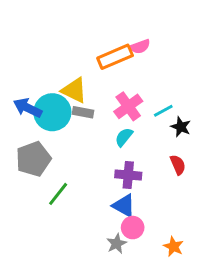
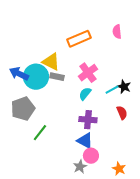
pink semicircle: (140, 47) -> (117, 32), moved, turned 104
cyan line: (163, 111) -> (112, 90), moved

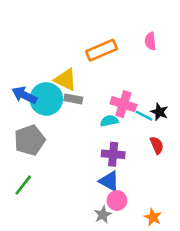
pink cross: (88, 73) -> (123, 104), moved, turned -36
cyan line: (112, 90) -> (144, 116), turned 56
cyan semicircle: (85, 94) -> (109, 121), turned 40
green line: (40, 133) -> (23, 185), moved

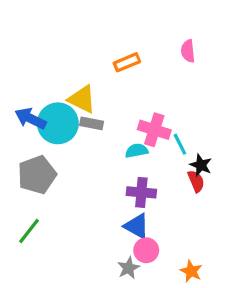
orange rectangle: (102, 50) -> (127, 62), size x0.7
black star: (159, 112) -> (201, 165), moved
cyan line: (144, 116) -> (180, 144), turned 36

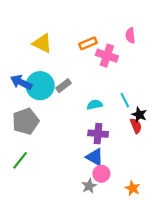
yellow triangle: (82, 99) -> (42, 43), moved
gray rectangle: (92, 123) -> (63, 86), turned -48
pink cross: (154, 130) -> (107, 56), moved

